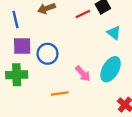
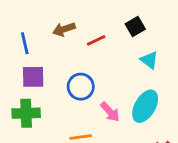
red line: (83, 14) -> (96, 40), moved
blue circle: (48, 54) -> (81, 87), moved

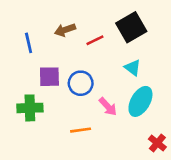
black square: (135, 26) -> (131, 27), size x1.6
cyan triangle: (149, 60) -> (133, 68), moved
purple square: (33, 77) -> (49, 77), moved

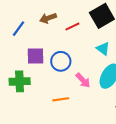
blue line: (29, 43) -> (19, 29), turned 49

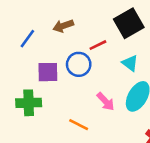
red line: (72, 26) -> (98, 45), moved
blue circle: (61, 61) -> (79, 64), moved
orange line: (61, 99) -> (79, 125), turned 35

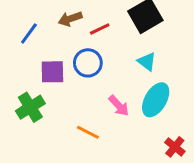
red line: (98, 45) -> (100, 29), moved
green cross: (29, 103) -> (30, 107), turned -30

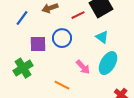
red line: (100, 29) -> (78, 15), moved

